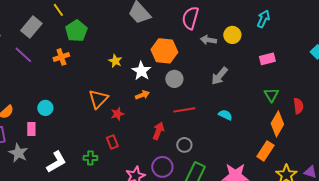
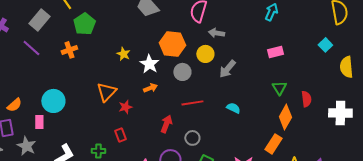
yellow circle: (232, 35) -> (205, 54), moved
cyan circle: (45, 108) -> (53, 101), size x1.5

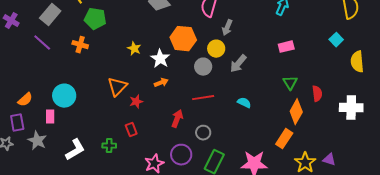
green pentagon: (84, 24) -> (95, 19), turned -30
gray arrow: (216, 33) -> (227, 28), turned -77
orange cross: (69, 50) -> (80, 45), turned 35
gray circle: (182, 72) -> (203, 67), moved

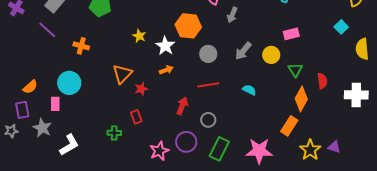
orange cross: (80, 45) -> (81, 46), moved
yellow circle: (216, 49) -> (271, 55), moved
white L-shape: (75, 150) -> (69, 145), moved

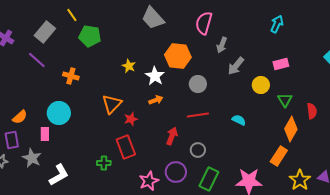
gray arrow: (243, 51) -> (236, 66), moved
red rectangle: (136, 117) -> (126, 147), size x1.6

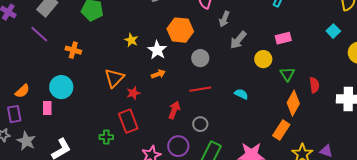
gray star: (32, 158) -> (26, 141), moved

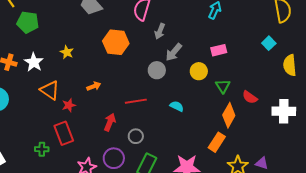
white star: (157, 50) -> (34, 62), moved
gray circle: (200, 58) -> (157, 70), moved
orange triangle: (114, 78) -> (50, 90), turned -40
red semicircle: (314, 85) -> (250, 97), turned 133

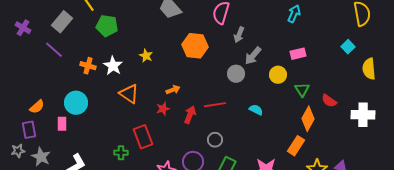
red star: (69, 105) -> (163, 109), moved
red arrow: (110, 122) -> (190, 115), moved

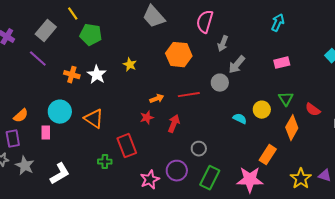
yellow circle: (278, 75) -> (262, 110), moved
orange triangle: (129, 94) -> (94, 119), moved
red line: (215, 105) -> (189, 95), moved
orange rectangle: (296, 146) -> (268, 155), moved

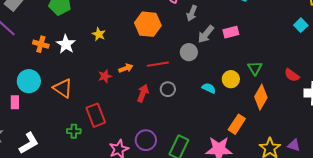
pink rectangle: (282, 63) -> (231, 32), moved
red semicircle: (313, 110) -> (292, 75), moved
red star: (147, 118) -> (105, 76), moved
gray circle: (199, 149) -> (168, 89), moved

